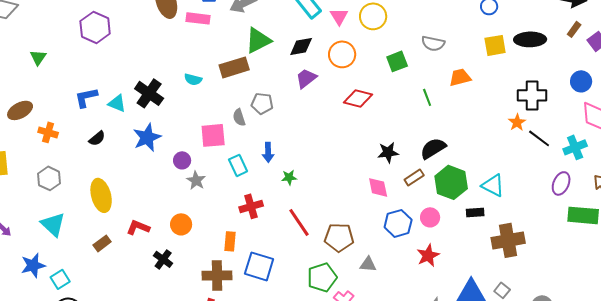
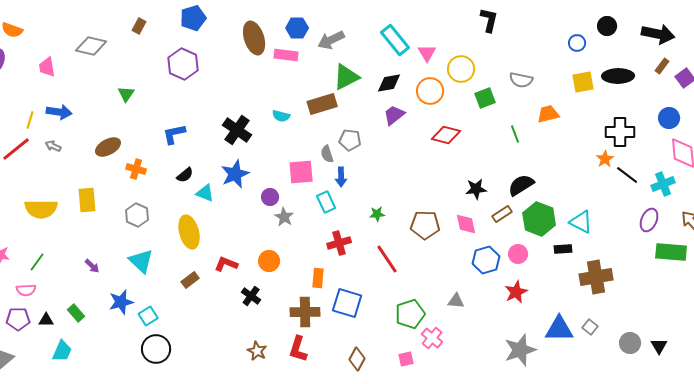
yellow circle: (373, 16) -> (461, 69), moved
cyan triangle: (117, 103) -> (205, 193), moved
blue arrow: (268, 152) -> (341, 177), moved
brown pentagon: (339, 237) -> (425, 225), moved

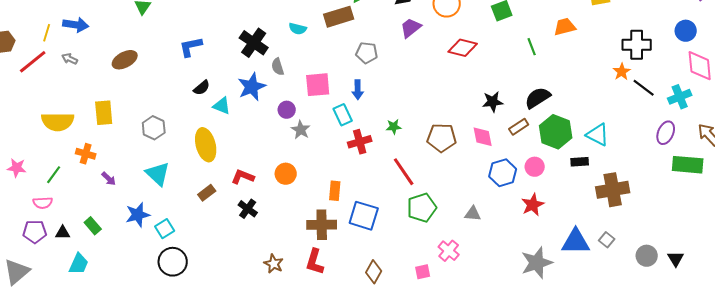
gray semicircle: (327, 154) -> (278, 67), moved
orange cross: (136, 169) -> (86, 154), moved
red cross: (339, 243) -> (360, 142), moved
black cross: (251, 296) -> (248, 209), moved
green pentagon: (410, 314) -> (422, 208), moved

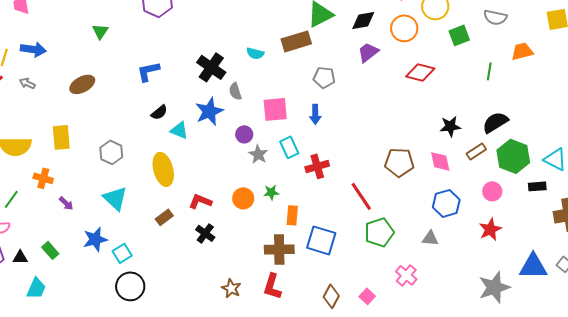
green line: (532, 47) -> (489, 71), turned 30
cyan rectangle: (343, 115) -> (289, 147), moved
green star: (394, 127) -> (271, 192), moved
blue hexagon: (503, 173) -> (446, 203), moved
pink square: (423, 272) -> (367, 296), moved, turned -35

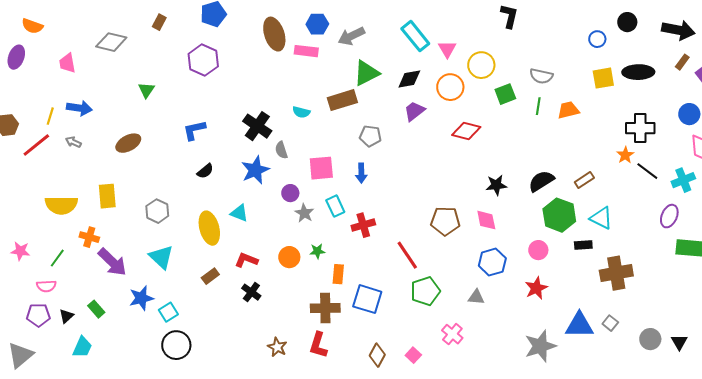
green line: (489, 71) -> (538, 106), moved
cyan triangle: (179, 130) -> (239, 213), moved
brown rectangle: (476, 151) -> (584, 180), moved
purple arrow: (66, 203) -> (112, 262), size x2.0
black triangle: (20, 257) -> (66, 316), turned -42

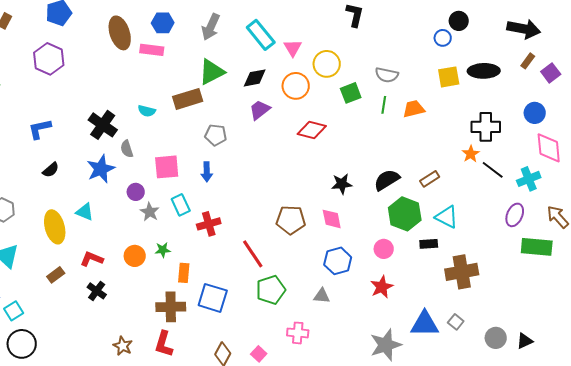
black circle: (627, 22) -> (459, 21), moved
gray arrow: (351, 36) -> (211, 27), moved, turned -40
pink cross: (452, 334) -> (298, 333), turned -35
black triangle: (679, 342) -> (525, 341), turned 36

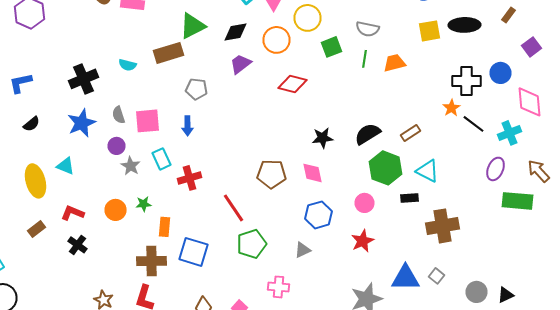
purple square: (551, 73) -> (532, 47), moved
blue circle: (535, 113) -> (500, 73), moved
black cross: (103, 125) -> (84, 79), turned 32
gray semicircle: (127, 149) -> (118, 115), moved
gray triangle: (322, 296) -> (302, 250), turned -30

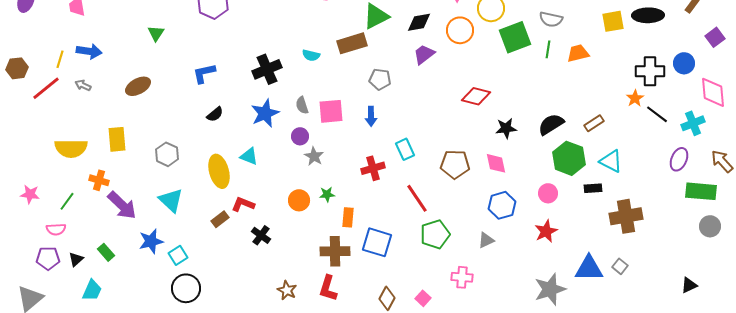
green square: (332, 47) -> (515, 37), size x1.5
red diamond: (292, 84) -> (476, 96), moved
cyan rectangle: (162, 159) -> (405, 149), moved
red L-shape: (72, 213) -> (243, 204), moved
gray circle: (476, 292) -> (710, 226), moved

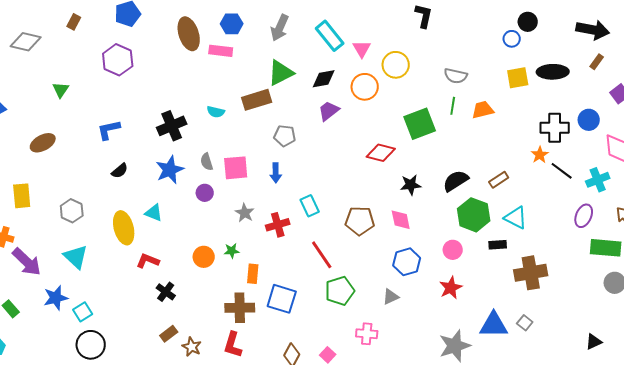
green square: (515, 37) -> (420, 124), moved
gray star: (314, 156) -> (245, 213), moved
brown rectangle: (220, 219) -> (169, 334), moved

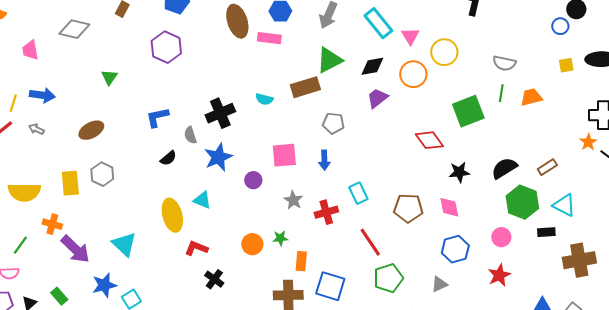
yellow square: (518, 78) -> (566, 65), size x0.7
red diamond: (381, 153) -> (429, 140), turned 40
gray semicircle: (207, 162) -> (190, 135), moved
gray hexagon: (72, 211) -> (102, 174), moved

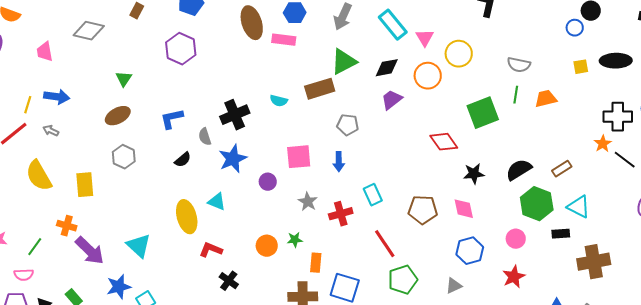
brown ellipse: (91, 130) -> (118, 116), moved
gray hexagon: (102, 174) -> (124, 157), moved
yellow semicircle: (24, 192) -> (39, 176), moved, turned 60

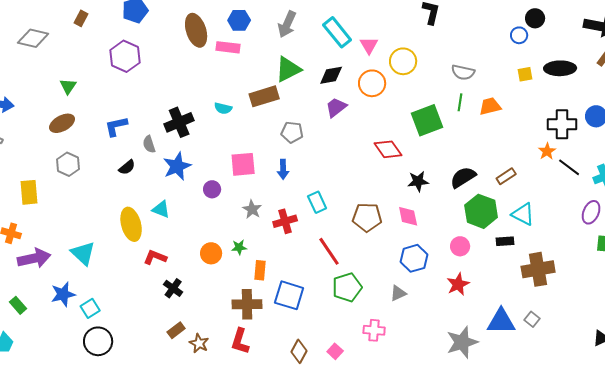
purple arrow: (90, 251) -> (34, 258), turned -56

